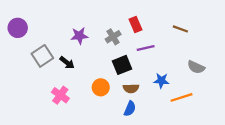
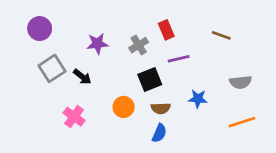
purple circle: (18, 28) -> (40, 29), moved
gray semicircle: (196, 67) -> (241, 82), turned -30
orange line: (182, 97) -> (242, 122), moved

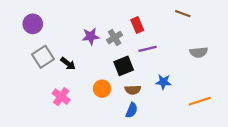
brown line: (221, 35) -> (183, 14), moved
purple star: (97, 44) -> (91, 36), moved
gray semicircle: (241, 82) -> (199, 52), moved

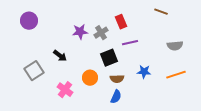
gray square: (43, 57) -> (34, 71), moved
pink cross: (61, 97) -> (65, 90), moved
orange line: (200, 101) -> (176, 75), moved

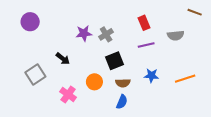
brown line: (161, 12) -> (195, 12), moved
red rectangle: (121, 22) -> (144, 23), moved
purple line: (130, 43) -> (146, 45), moved
gray semicircle: (175, 46) -> (176, 35), moved

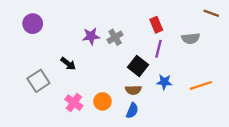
purple line: (146, 45) -> (159, 49), turned -63
black square: (114, 61) -> (138, 66), moved, turned -30
orange circle: (94, 82) -> (102, 101), moved

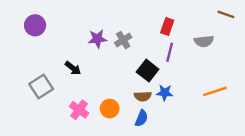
red rectangle: (156, 25) -> (167, 27), turned 42
blue star: (164, 82) -> (165, 93), moved

